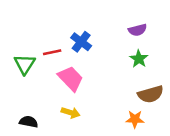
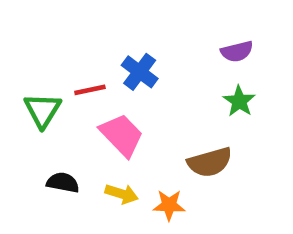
brown semicircle: (151, 94) -> (210, 162), moved
orange star: (135, 119) -> (169, 205), moved
black semicircle: (29, 122) -> (63, 183), moved

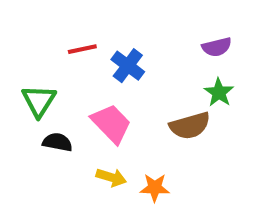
red line: (90, 90) -> (82, 49), moved
brown semicircle: (210, 162) -> (190, 126), moved
black semicircle: (63, 183) -> (57, 142), moved

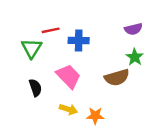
blue cross: (128, 66) -> (79, 41), turned -36
green triangle: (39, 101) -> (32, 48), moved
black semicircle: (57, 142) -> (35, 88), turned 60

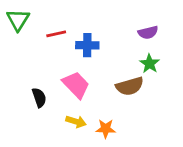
green triangle: (32, 48) -> (18, 20), moved

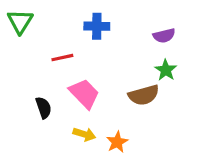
red line: (56, 34) -> (62, 58), moved
blue cross: (87, 45) -> (97, 26), moved
orange star: (106, 129) -> (117, 142), turned -30

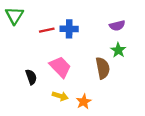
blue cross: (97, 26) -> (69, 29), moved
red line: (62, 58) -> (47, 30), moved
brown semicircle: (144, 95) -> (103, 68), turned -85

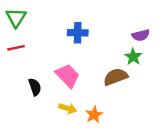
purple semicircle: (117, 26) -> (141, 35), moved
red line: (47, 30) -> (16, 48), moved
brown semicircle: (103, 68) -> (116, 77), turned -100

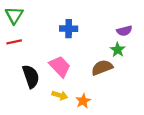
black semicircle: (35, 87) -> (31, 76), size x1.5

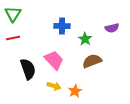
green star: (118, 50) -> (85, 39), moved

